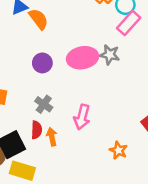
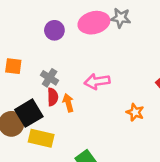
gray cross: (44, 104) -> (50, 78), moved
pink arrow: (82, 117) -> (97, 81), turned 70

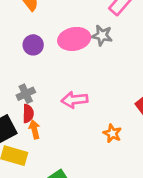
gray cross: (50, 78) -> (26, 94), turned 30
orange arrow: (68, 103) -> (34, 130), moved

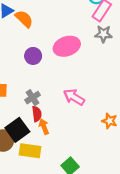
gray star: (102, 35) -> (103, 34), moved
pink arrow: (75, 100) -> (74, 97), turned 45

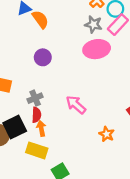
gray star: (103, 34) -> (93, 24), moved
pink ellipse: (67, 46) -> (97, 49), moved
yellow rectangle: (30, 151) -> (37, 150), moved

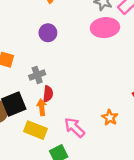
pink arrow: (76, 105) -> (75, 128), moved
red semicircle: (36, 115) -> (48, 94), moved

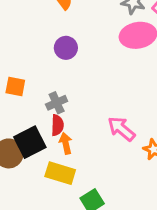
red semicircle: (48, 94) -> (57, 125), moved
pink arrow: (75, 128) -> (121, 129), moved

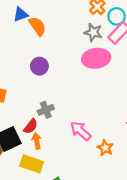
gray cross: (57, 103) -> (46, 110), moved
red semicircle: (57, 125) -> (31, 126), turned 35

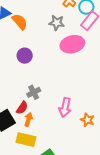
gray star: (93, 32) -> (57, 23), moved
pink arrow: (81, 131) -> (65, 107), turned -114
orange arrow: (37, 141) -> (28, 119), turned 32

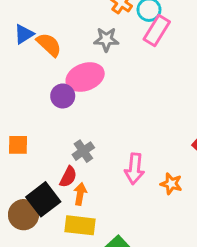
pink ellipse: (72, 44) -> (85, 77), moved

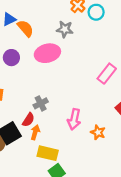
pink rectangle: (157, 30) -> (107, 74), moved
purple circle: (63, 96) -> (11, 58), moved
yellow rectangle: (80, 225) -> (48, 153), moved

